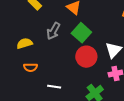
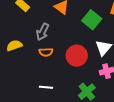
green square: (81, 33) -> (92, 20), moved
orange semicircle: (30, 67) -> (46, 52), moved

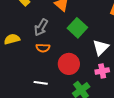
green square: (92, 20) -> (77, 28), moved
red circle: (77, 56) -> (69, 64), moved

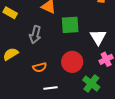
green square: (77, 28) -> (70, 25), turned -30
orange semicircle: (43, 48) -> (40, 67), moved

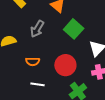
green square: (70, 25) -> (74, 29), turned 30

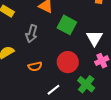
white line: (37, 84) -> (54, 90), moved, turned -32

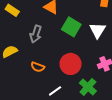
white triangle: (94, 38) -> (98, 30), moved
orange semicircle: (35, 66) -> (38, 67), turned 32

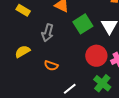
green square: (71, 27) -> (83, 24), turned 30
red circle: (71, 64) -> (96, 56), moved

